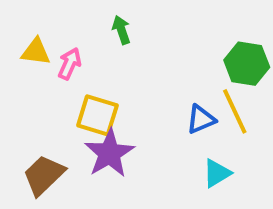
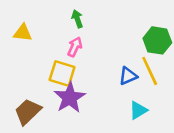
pink arrow: (70, 64) -> (75, 47), moved

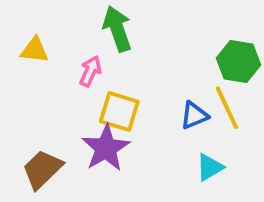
green arrow: (77, 19) -> (117, 29), size x1.6
pink arrow: (75, 47) -> (90, 71), moved
yellow square: (62, 73) -> (119, 112), moved

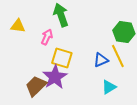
brown trapezoid: (42, 169) -> (36, 86), moved

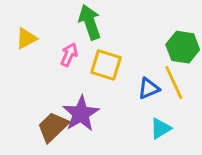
yellow triangle: (18, 26) -> (26, 38), turned -35
yellow square: (62, 58) -> (106, 65), moved

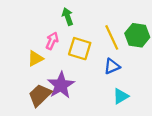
green arrow: (90, 22) -> (68, 16), size x0.7
yellow triangle: (26, 38) -> (35, 59), moved
yellow line: (174, 83) -> (112, 37), moved

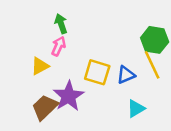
green arrow: (68, 16) -> (61, 24), moved
yellow line: (112, 37) -> (152, 65), moved
yellow square: (80, 49) -> (97, 72), moved

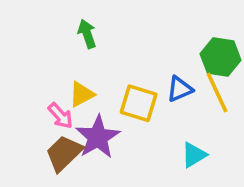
pink arrow: (59, 46) -> (60, 116), moved, turned 114
yellow triangle: (40, 66) -> (82, 94), moved
blue triangle: (126, 75) -> (180, 89), moved

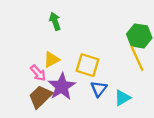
blue triangle: (180, 89) -> (99, 89), moved, turned -30

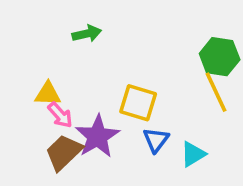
green arrow: (55, 21) -> (87, 34), turned 96
yellow triangle: (52, 60) -> (48, 94), moved, turned 30

